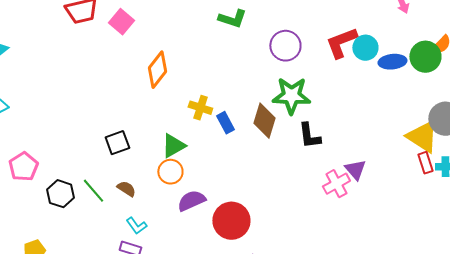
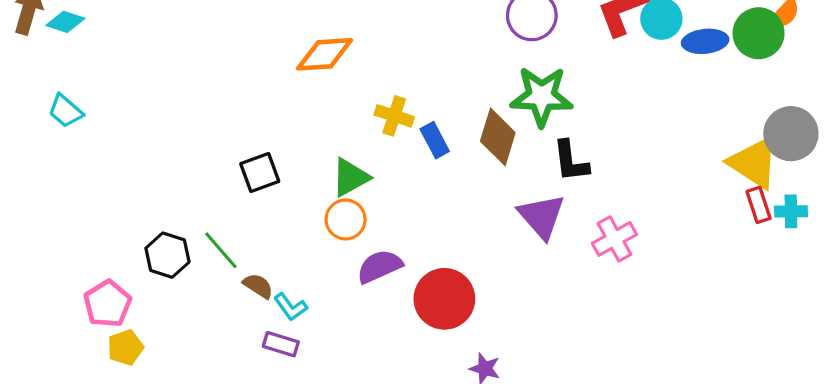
orange diamond: (157, 70) -> (325, 54), turned 48
pink pentagon: (23, 167) -> (108, 304), moved
purple triangle: (355, 170) -> (542, 216), moved, size x1.4
brown semicircle: (126, 189) -> (258, 286), moved

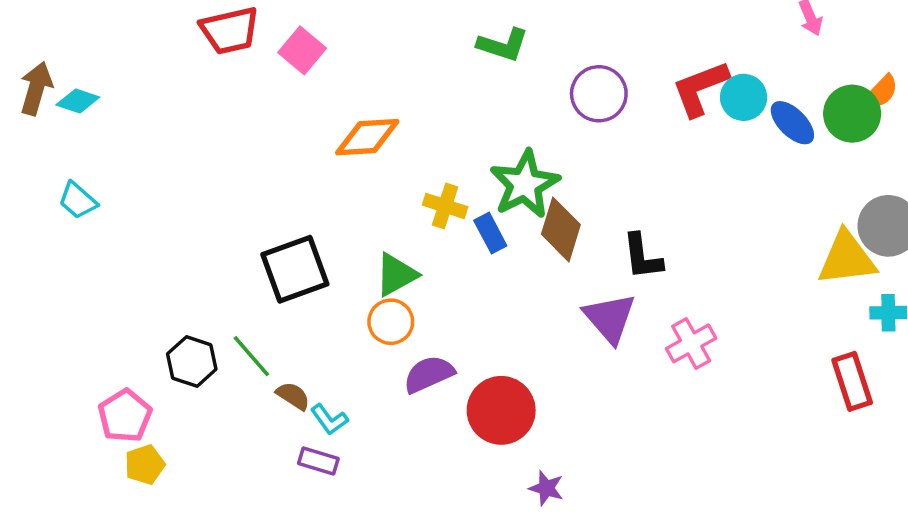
blue ellipse: (705, 41) -> (792, 123), turned 51
green star: (542, 96) -> (525, 184), moved, turned -30
yellow triangle: (754, 163) -> (847, 258), turned -40
black square: (260, 173) -> (295, 269), size x1.5
red rectangle: (759, 205) -> (852, 381), moved, size x1.4

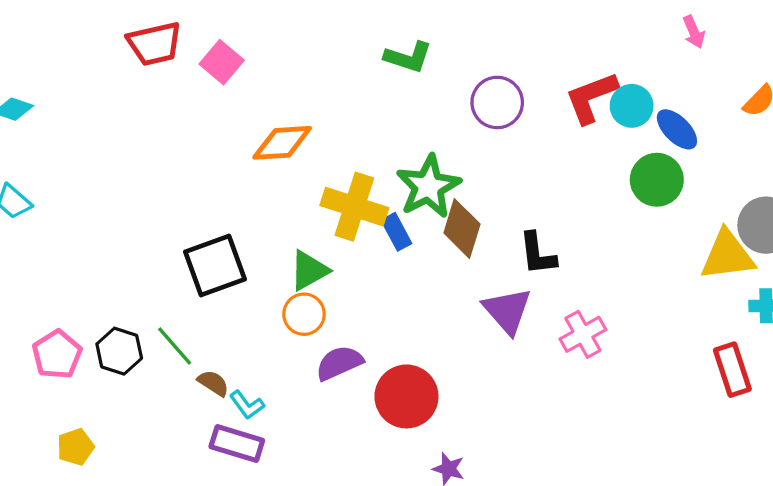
green circle: (852, 114) -> (657, 180), moved
yellow cross: (445, 206) -> (354, 207), size x1.6
pink pentagon: (125, 416) -> (57, 354), moved
purple rectangle: (318, 461) -> (237, 444), size x1.4

